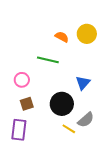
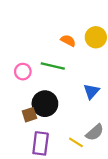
pink circle: (22, 80) -> (23, 72), moved
black circle: (62, 104) -> (45, 104), moved
purple rectangle: (19, 130) -> (41, 143), moved

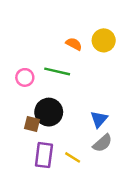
blue triangle: (91, 91) -> (99, 119), moved
brown square: (29, 115) -> (32, 124), turned 32
yellow line: (76, 142) -> (73, 157), moved

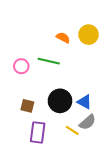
black circle: (49, 112) -> (60, 101), moved
blue triangle: (99, 119) -> (84, 102), turned -42
yellow line: (73, 157) -> (72, 130), moved

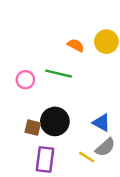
black circle: (60, 101) -> (55, 121), moved

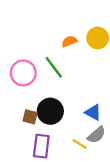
orange semicircle: (76, 45) -> (69, 41), turned -49
green line: (59, 74) -> (54, 67), turned 40
pink circle: (25, 80) -> (23, 73), size x1.5

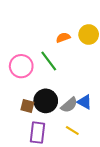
gray semicircle: (96, 135) -> (69, 105), moved

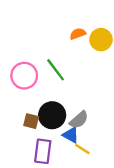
orange semicircle: (63, 38) -> (78, 34), moved
blue triangle: (85, 102) -> (71, 135), moved

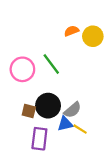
blue triangle: (71, 135) -> (65, 124), turned -42
yellow line: (82, 149) -> (80, 129), moved

